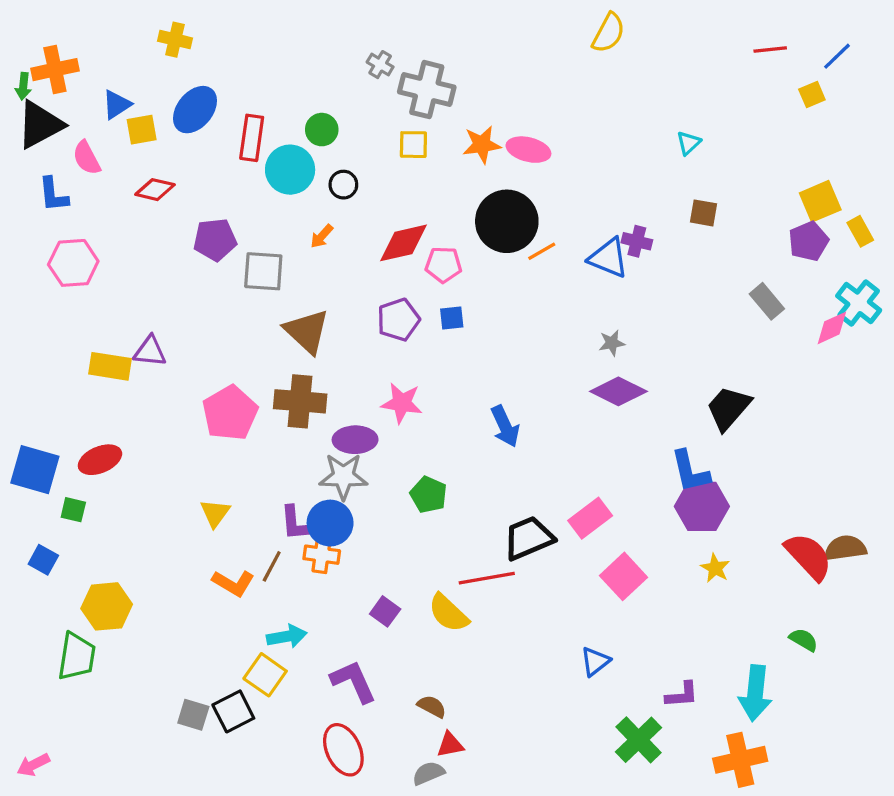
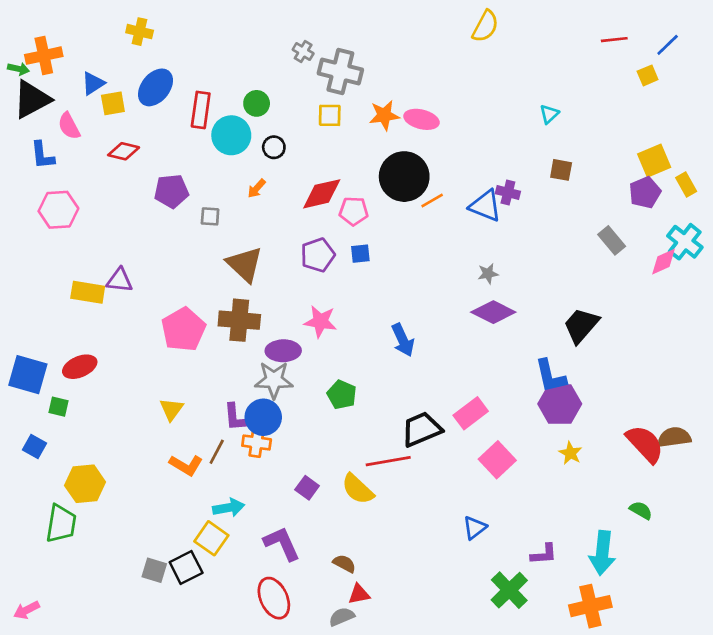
green arrow: (23, 86) -> (19, 69), turned -84
gray square: (263, 271) -> (210, 216), size x0.6

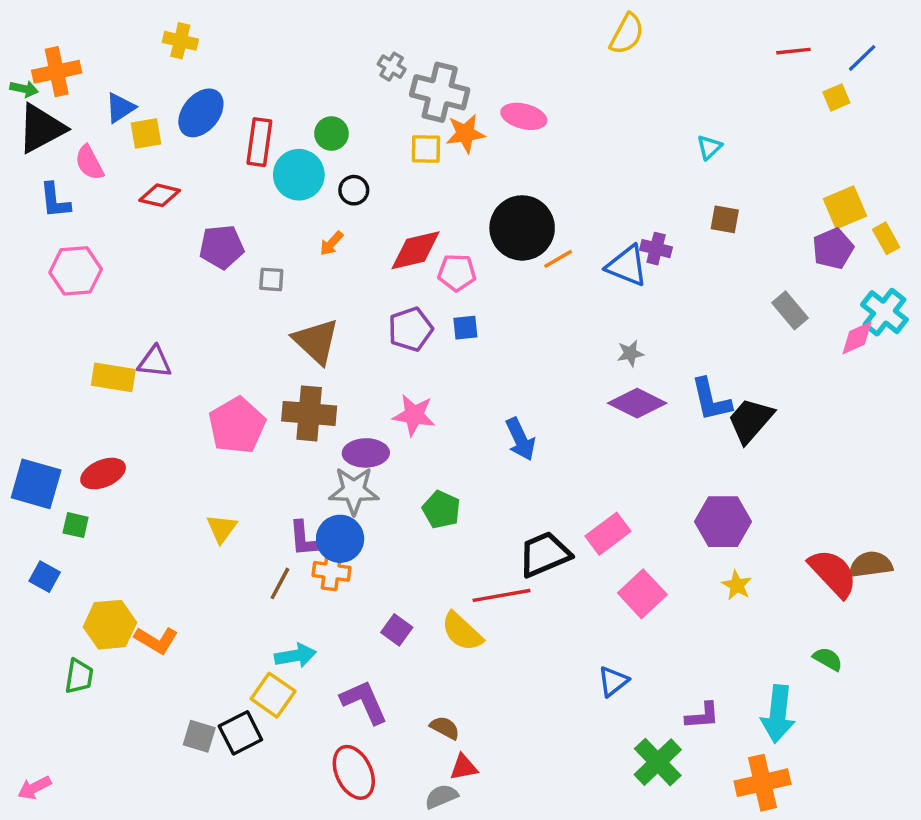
orange star: (384, 115) -> (465, 133), moved
pink ellipse: (421, 119) -> (524, 116), moved
blue L-shape: (550, 376) -> (711, 400), moved
orange L-shape: (186, 465) -> (156, 640), moved
green trapezoid: (61, 524) -> (79, 676), size x0.7

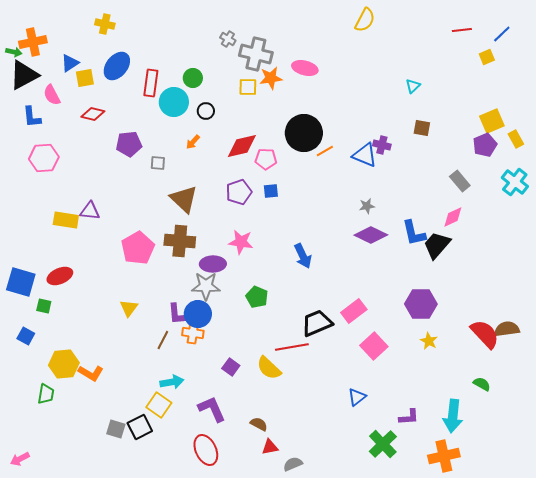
pink diamond: (857, 338) -> (453, 217), moved
gray semicircle: (441, 796) -> (293, 464), moved

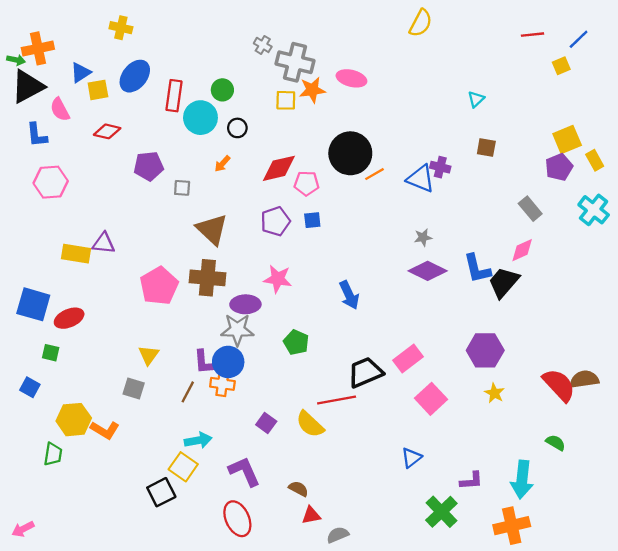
blue square: (21, 282) -> (33, 304), moved
gray square: (116, 429) -> (134, 388), moved

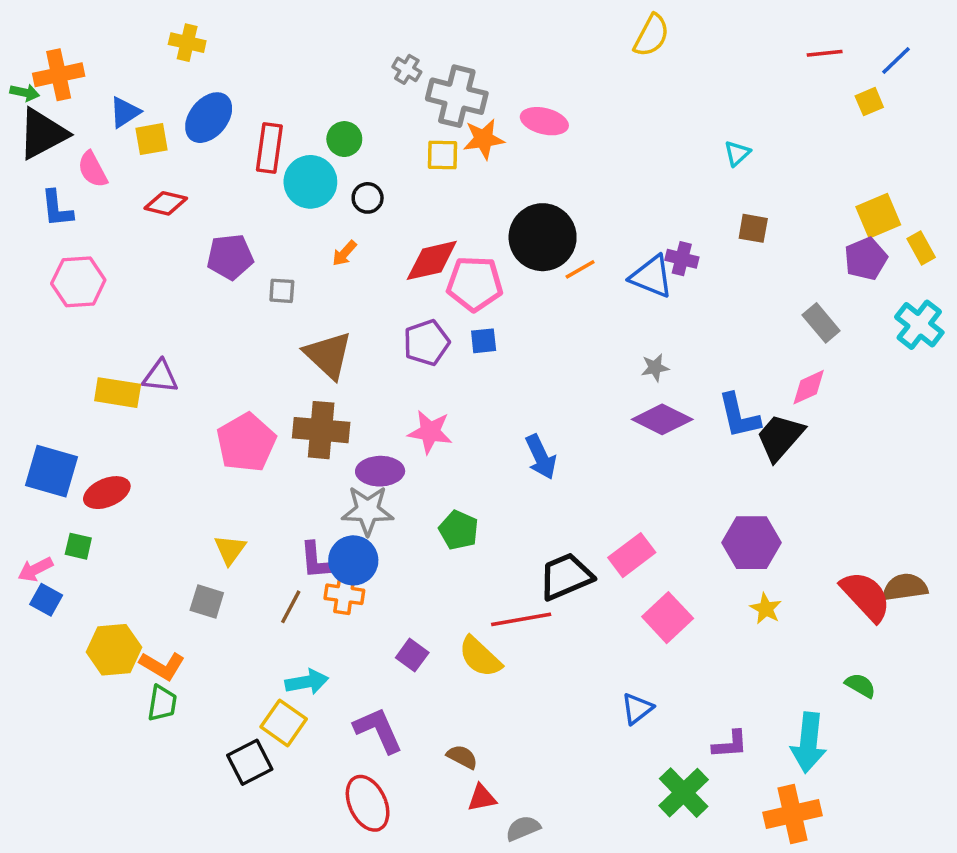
pink pentagon: (307, 183) -> (475, 284), size x1.4
green trapezoid: (53, 454) -> (162, 703), moved
pink arrow: (23, 529) -> (35, 569), moved

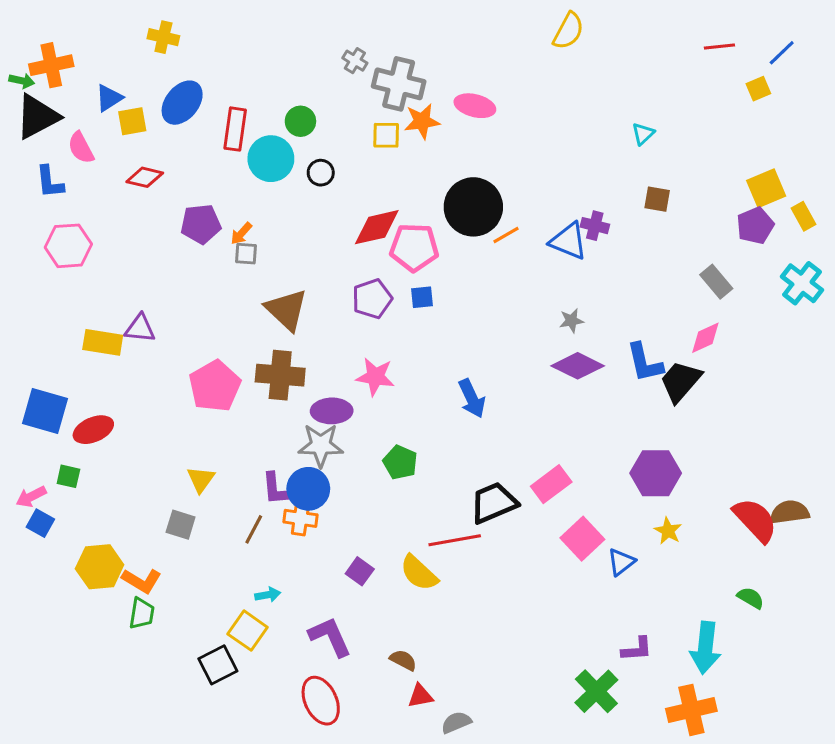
orange arrow: (344, 253) -> (241, 233), moved
cyan arrow: (307, 682) -> (268, 595), size x0.7
blue triangle: (637, 709) -> (621, 562), moved

